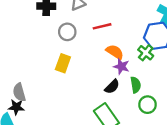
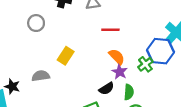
gray circle: (67, 32) -> (36, 23), moved
gray semicircle: (19, 92) -> (41, 76), moved, turned 84

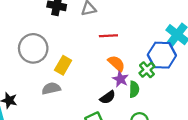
gray circle: (36, 23) -> (33, 48), moved, size x1.6
gray semicircle: (41, 76) -> (51, 88), moved
green semicircle: (129, 92) -> (134, 89), moved

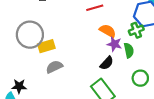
yellow rectangle: (63, 65) -> (46, 46), moved, turned 56
green cross: (147, 70) -> (136, 30), turned 32

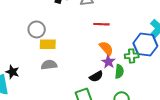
gray circle: (30, 35) -> (37, 29), size x0.7

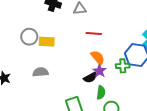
yellow rectangle: (48, 44) -> (47, 42), moved
green semicircle: (119, 71) -> (101, 93), moved
black semicircle: (96, 76) -> (90, 78), moved

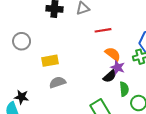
gray circle: (29, 37) -> (22, 41), moved
yellow rectangle: (47, 42) -> (50, 61), moved

